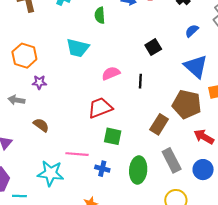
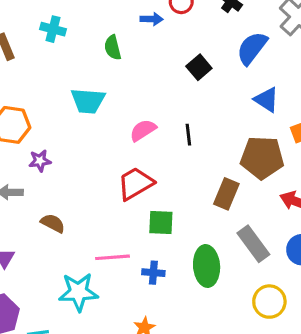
blue semicircle: (192, 31) -> (252, 48), size x1.6
black square: (153, 47) -> (199, 67), moved
blue triangle: (196, 66) -> (266, 100), size x0.7

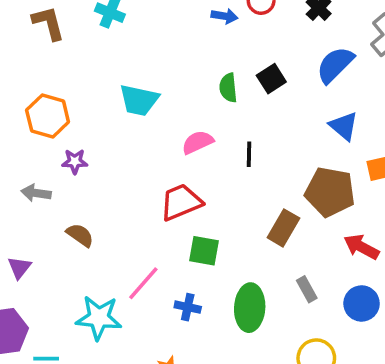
green semicircle: (113, 47) -> (228, 88), moved
gray rectangle: (253, 244) -> (307, 289), size x0.6
pink line: (113, 257) -> (143, 283), turned -52

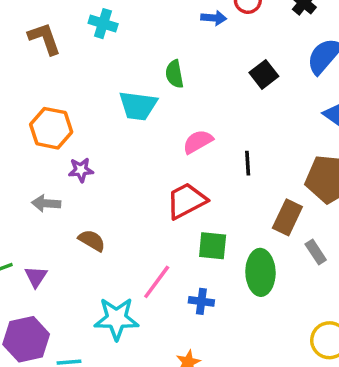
green semicircle: (228, 88) -> (174, 74), moved
black line: (249, 154) -> (248, 163), moved
gray rectangle: (307, 289) -> (316, 252), moved
green ellipse: (250, 308) -> (260, 272), moved

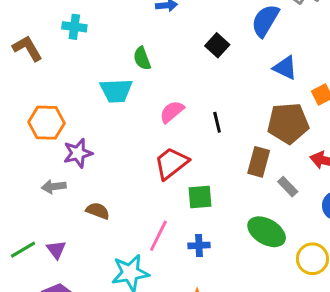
purple star: (81, 170) -> (78, 153), size x1.4
green ellipse: (260, 272) -> (267, 232), moved, turned -48

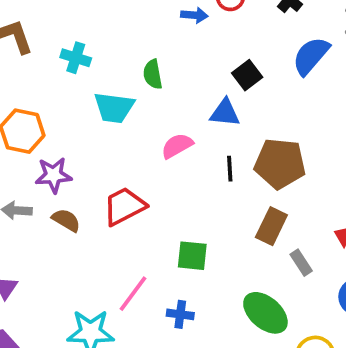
cyan cross: (74, 27) -> (76, 58), moved
blue triangle: (285, 68) -> (225, 113), moved, turned -30
brown pentagon: (288, 123) -> (280, 164), moved
red trapezoid: (171, 163) -> (124, 206), moved
brown semicircle: (98, 211) -> (66, 220), moved

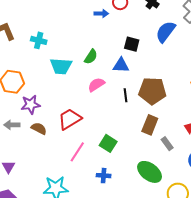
green semicircle: (153, 74) -> (91, 57), moved, turned -133
black square: (247, 75) -> (132, 44), turned -35
green square: (192, 256) -> (108, 143), turned 30
pink line: (133, 294) -> (77, 152), moved

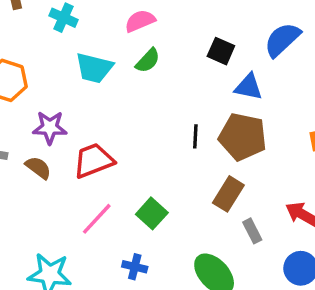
blue triangle: (121, 65) -> (249, 87), moved
pink semicircle: (96, 85) -> (140, 21), moved
purple star: (31, 105) -> (50, 127), moved

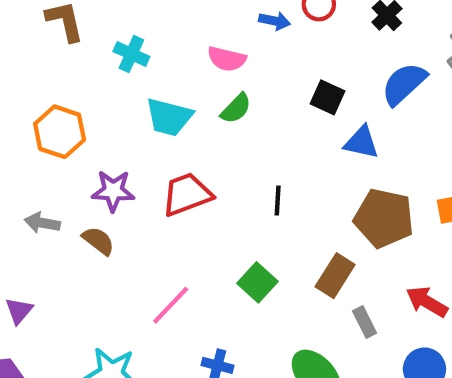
pink semicircle: (140, 21) -> (227, 59), turned -144
black line: (195, 136) -> (278, 201), moved
brown pentagon: (243, 137) -> (384, 218), moved
red trapezoid: (94, 161) -> (187, 194), moved
green square: (152, 213) -> (257, 282), moved

